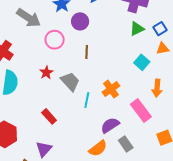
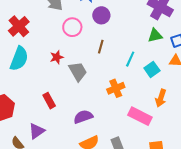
cyan line: (87, 100) -> (130, 59), moved
pink rectangle: (141, 111) -> (140, 116), turned -40
purple semicircle: (110, 125) -> (83, 117), moved

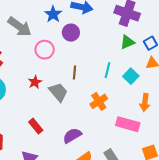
brown line: (101, 47) -> (75, 72), moved

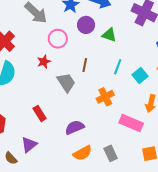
green triangle: (127, 42) -> (109, 35), moved, turned 35
red star: (35, 82) -> (44, 62), moved

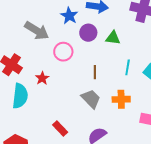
red star: (44, 62) -> (42, 78), moved
gray trapezoid: (66, 83) -> (91, 99), moved
orange cross: (105, 97) -> (121, 99), turned 36

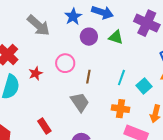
green triangle: (113, 38) -> (116, 37), moved
pink circle: (63, 52) -> (65, 63), moved
orange cross: (121, 99) -> (121, 109), moved

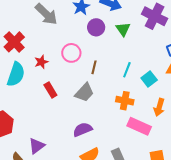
green triangle: (116, 37) -> (123, 29), turned 35
gray trapezoid: (80, 102) -> (84, 92), turned 75
red rectangle: (44, 126) -> (50, 90), moved

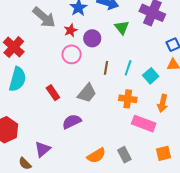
purple circle: (96, 27) -> (92, 38), moved
red star: (41, 62) -> (71, 30), moved
brown line: (94, 67) -> (106, 68), moved
purple semicircle: (83, 129) -> (72, 122), moved

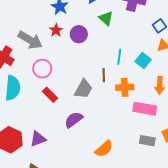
gray arrow: (44, 17) -> (30, 40), moved
pink circle: (72, 54) -> (42, 69), moved
brown line: (106, 68) -> (104, 75), moved
purple triangle: (43, 149) -> (38, 139), moved, turned 30
gray rectangle: (124, 155) -> (147, 141), moved, turned -42

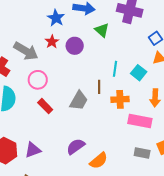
purple semicircle: (74, 120) -> (76, 146), moved

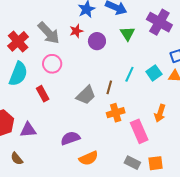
cyan square: (139, 73) -> (154, 73), moved
orange cross: (120, 99) -> (116, 113), moved, turned -30
red rectangle: (45, 106) -> (43, 94), moved
pink rectangle: (140, 121) -> (139, 131), turned 40

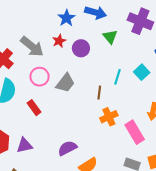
gray trapezoid: (86, 95) -> (65, 83), moved

